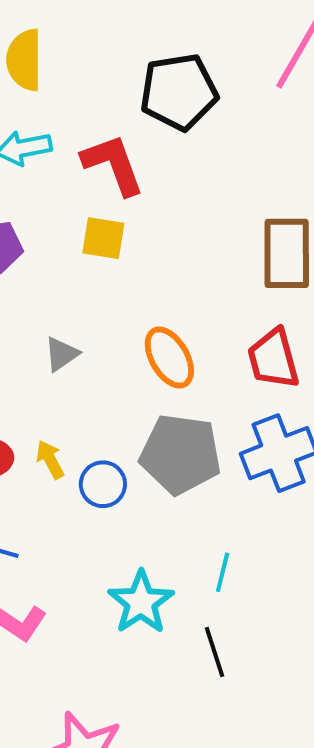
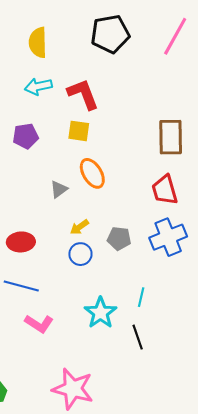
black pentagon: (179, 92) -> (110, 34), moved
orange ellipse: (169, 358) -> (92, 173), moved
gray pentagon: (180, 454) -> (119, 238), size x0.6
yellow arrow: (50, 460) -> (79, 227), moved, turned -96

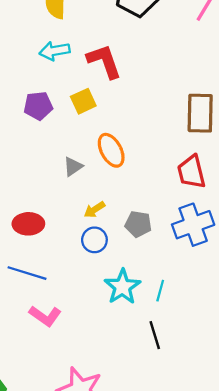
yellow square: (79, 131) -> (83, 101), moved, turned -35
cyan star: (100, 313) -> (122, 287), moved

